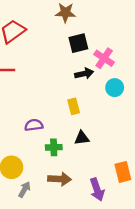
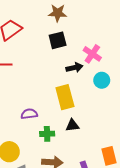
black square: (78, 43) -> (58, 40), moved
yellow rectangle: (74, 106) -> (65, 97), size x1.6

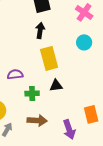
pink cross: (92, 54) -> (84, 12), moved
black arrow: (74, 68) -> (40, 30), moved, turned -70

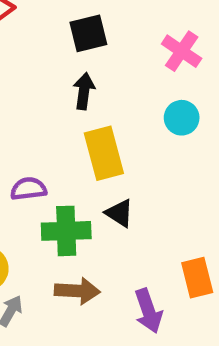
black triangle: (56, 85) -> (119, 213), turned 40
green cross: (32, 93) -> (66, 231), size x1.5

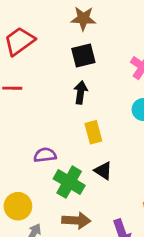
yellow rectangle: (104, 153) -> (93, 132), size x0.7
green cross: (66, 231) -> (69, 182), turned 32

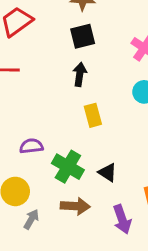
purple semicircle: (45, 155) -> (31, 146), moved
black triangle: (103, 171) -> (107, 172), moved

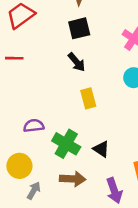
black arrow: (80, 74) -> (77, 62), turned 132

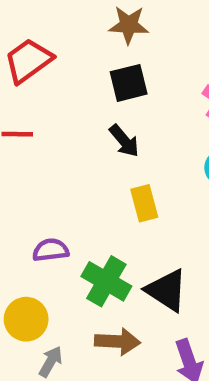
black triangle: (101, 149) -> (167, 290), size x1.5

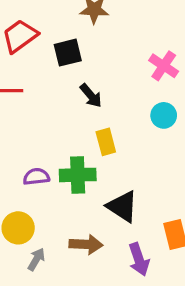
black square: (129, 83) -> (68, 53), moved
green cross: (106, 281) -> (78, 175), moved, turned -32

